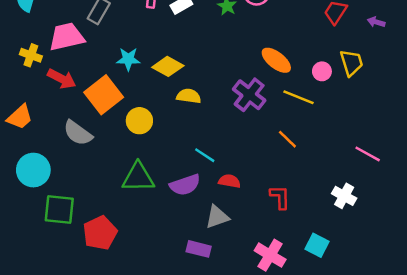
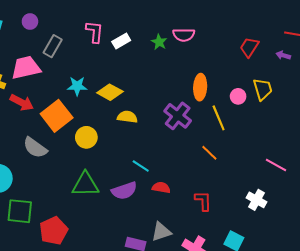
orange ellipse: (276, 60) -> (200, 87), turned 55
yellow line: (298, 97) -> (219, 118), turned 45
gray triangle: (217, 217) -> (161, 232), moved

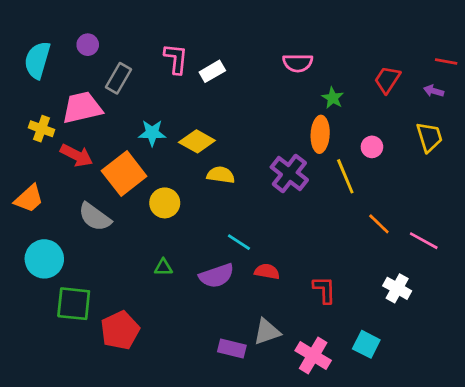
green star: (159, 42) -> (333, 98), moved
yellow trapezoid: (263, 89) -> (429, 137), moved
orange line: (209, 153) -> (379, 224), moved
green triangle: (85, 185) -> (163, 267), size x0.5

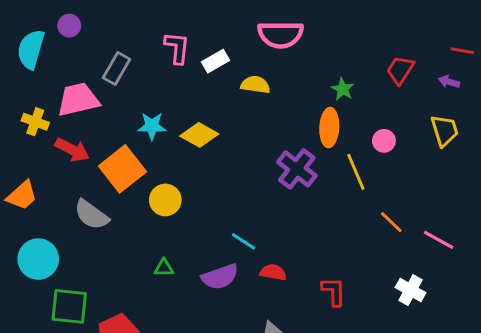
purple circle: (88, 45) -> (69, 26), moved
pink semicircle: (298, 63) -> (281, 34), moved, size x1.4
yellow semicircle: (221, 175) -> (255, 85), moved

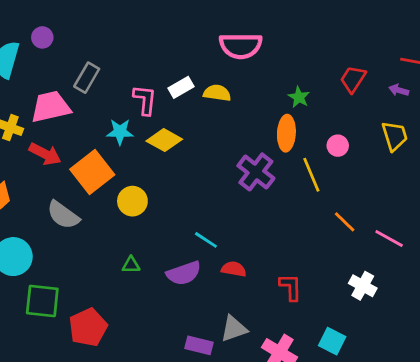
pink L-shape: (177, 48) -> (145, 100), moved
white rectangle: (216, 61) -> (181, 87), moved

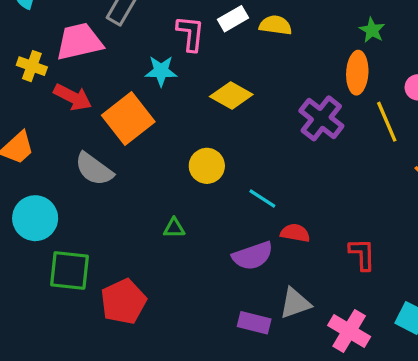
yellow diamond: (164, 140) -> (231, 96), moved
yellow circle: (132, 201) -> (207, 166), moved
purple semicircle: (184, 273) -> (253, 256), moved

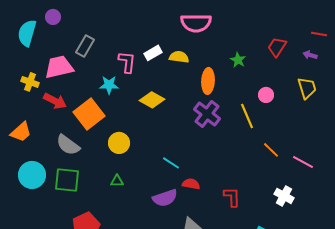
orange ellipse: (357, 73) -> (208, 81), moved
yellow circle: (207, 166) -> (119, 143), moved
green square: (69, 271) -> (67, 180), moved

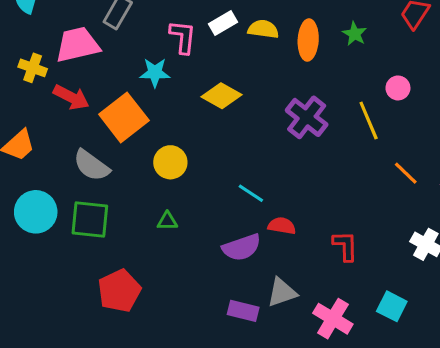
orange ellipse: (208, 81) -> (308, 40), moved

